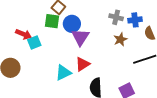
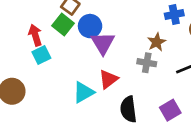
gray cross: (116, 17) -> (147, 63), moved
green square: (52, 21) -> (63, 24), turned 35
red arrow: (23, 34) -> (35, 35), moved, turned -126

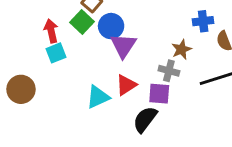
black semicircle: (128, 109) -> (145, 119), turned 40
purple square: (170, 110) -> (159, 94), moved, turned 30

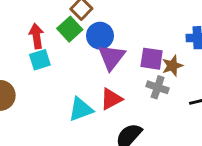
purple square: (159, 94) -> (152, 59), moved

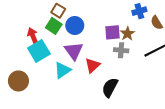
purple triangle: (111, 57) -> (74, 51), moved
cyan square: (40, 60) -> (39, 51), size x1.5
cyan triangle: (81, 109) -> (62, 70), moved

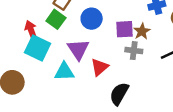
blue circle: (75, 25) -> (92, 19), moved
cyan square: (39, 51) -> (38, 48), turned -35
cyan triangle: (62, 70) -> (64, 72), turned 30

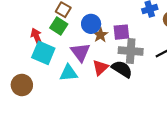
brown star: (142, 31) -> (100, 35), moved
gray cross: (134, 51) -> (131, 51), size x1.5
black semicircle: (119, 94) -> (122, 69), moved, turned 95

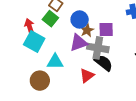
gray cross: (131, 51) -> (98, 48), moved
purple triangle: (80, 52) -> (78, 43), moved, turned 42
red triangle: (100, 68) -> (87, 76), moved
brown circle: (22, 85) -> (40, 81), moved

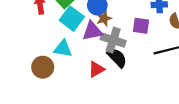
purple square: (106, 29) -> (141, 26), moved
cyan square: (34, 42) -> (72, 19), moved

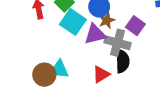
purple square: (141, 26) -> (135, 26), moved, turned 30
cyan triangle: (63, 49) -> (59, 69), moved
black semicircle: (117, 58) -> (122, 61), turned 45

